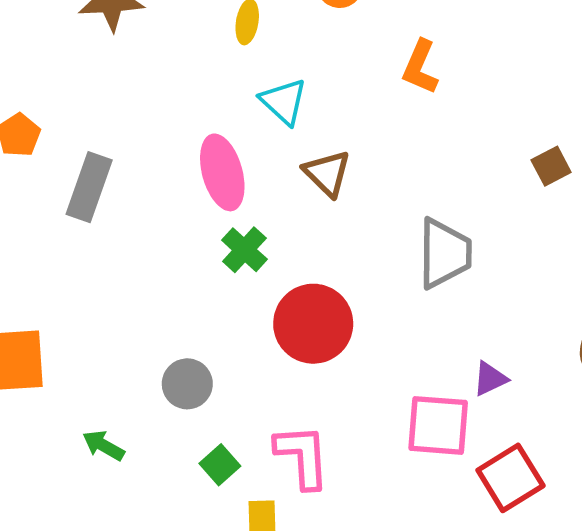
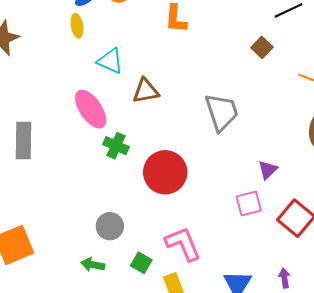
brown triangle: (327, 173) -> (146, 91), turned -36
pink square: (438, 425) -> (249, 203), size x0.7
green arrow: (103, 445) -> (93, 265), moved

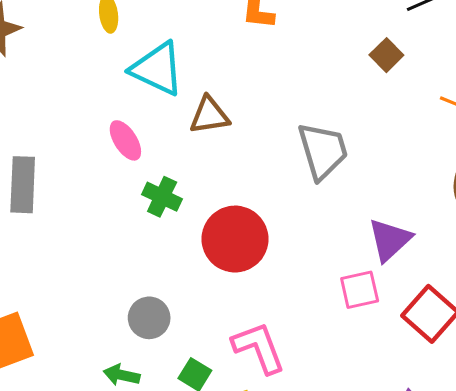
cyan triangle: (110, 61) -> (157, 69), size x1.4
pink ellipse: (91, 109) -> (125, 140), size x0.7
purple triangle: (268, 170) -> (390, 240), size x1.5

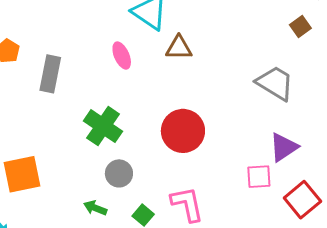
gray trapezoid: (323, 151) -> (275, 83), moved, turned -51
green cross: (162, 197) -> (103, 126), moved, size x1.5

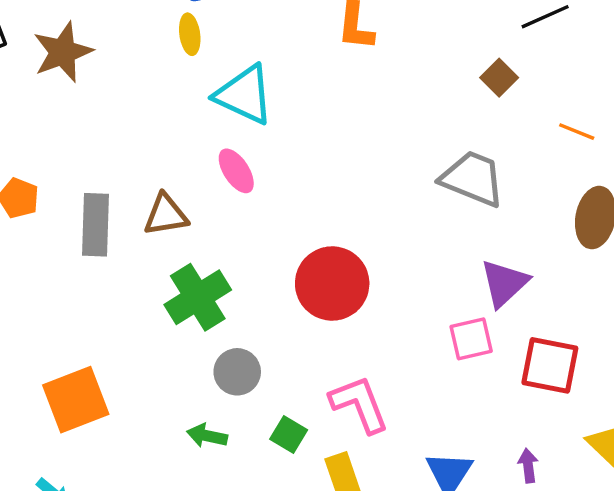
brown triangle: (179, 48) -> (166, 215), moved
pink ellipse: (122, 56) -> (236, 171), moved
green cross: (103, 126) -> (198, 297), turned 33
red square: (302, 200) -> (550, 365), turned -30

